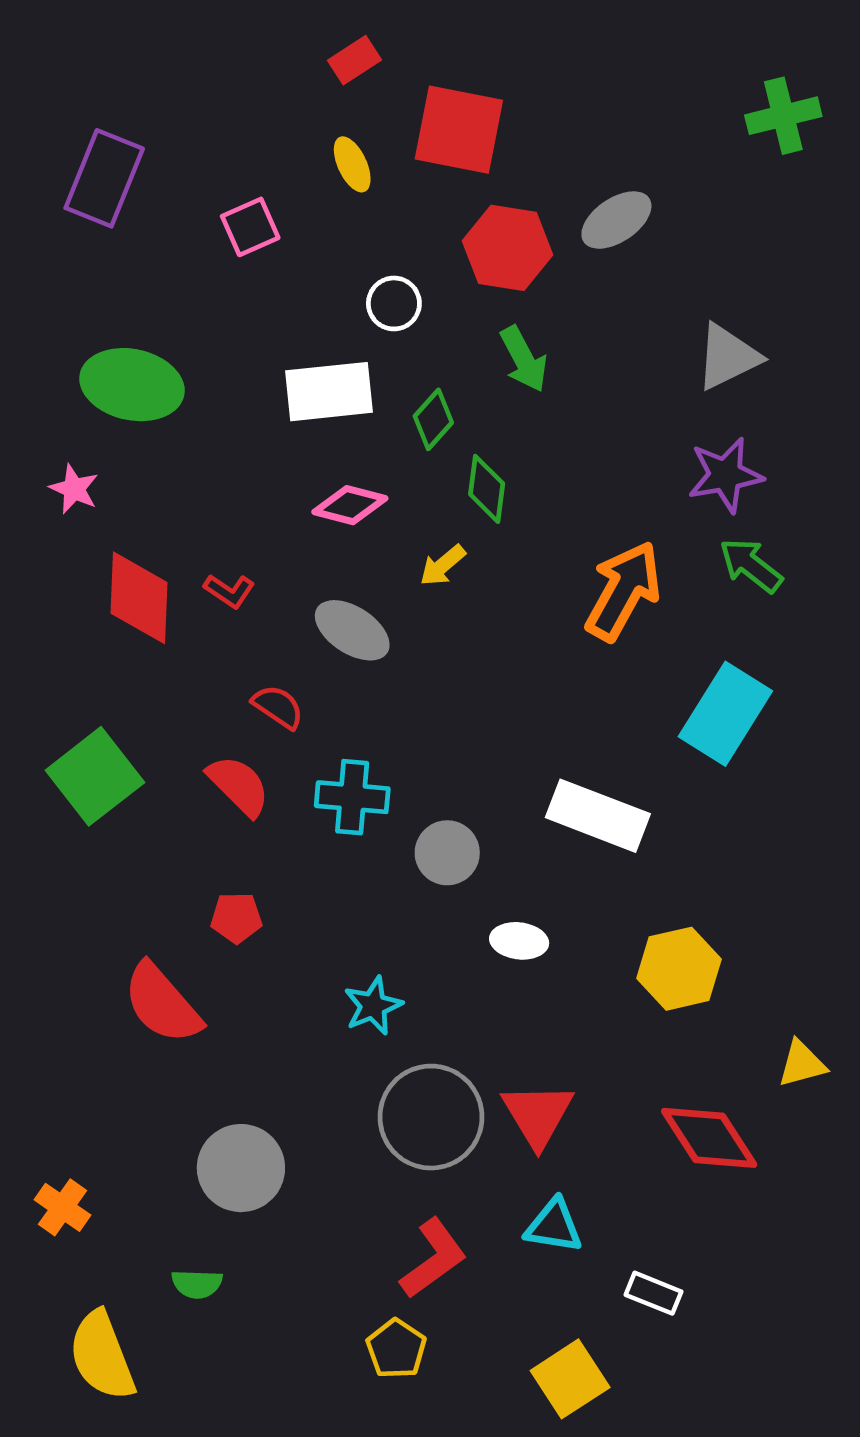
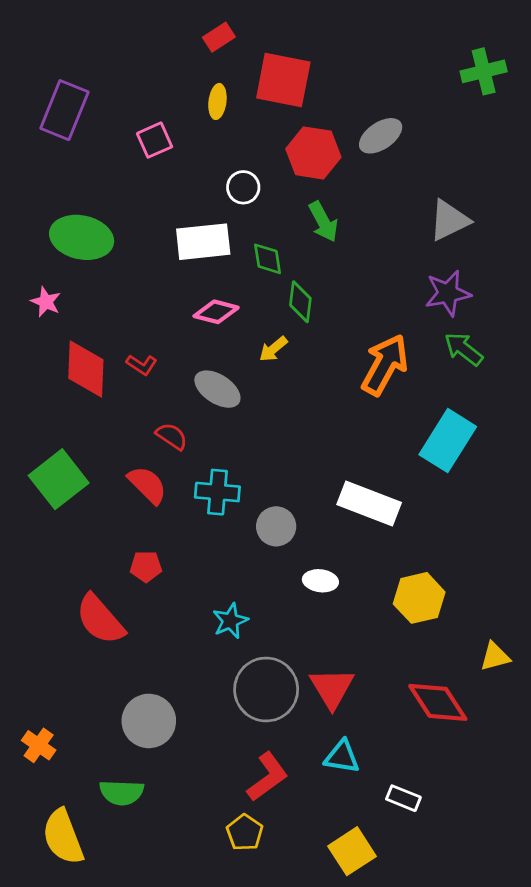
yellow ellipse: (352, 164) -> (217, 101), turned 32
green diamond: (433, 419) -> (268, 259), turned -51
green semicircle: (197, 1284) -> (122, 793), size x1.4

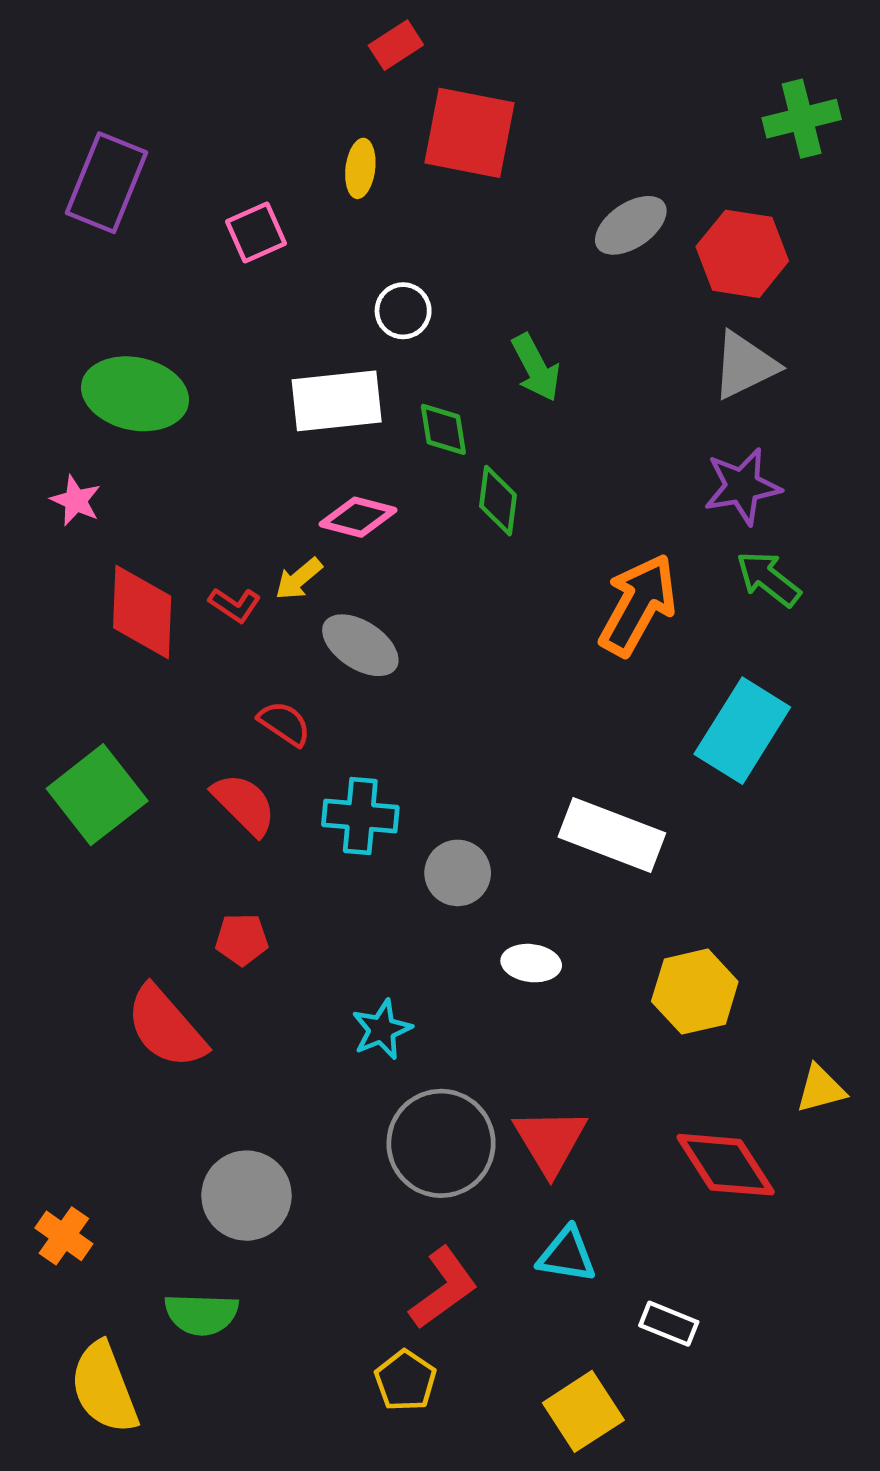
red rectangle: (219, 37) -> (396, 45), moved
red hexagon: (313, 153) -> (742, 254), moved
yellow arrow: (273, 349) -> (299, 579), moved

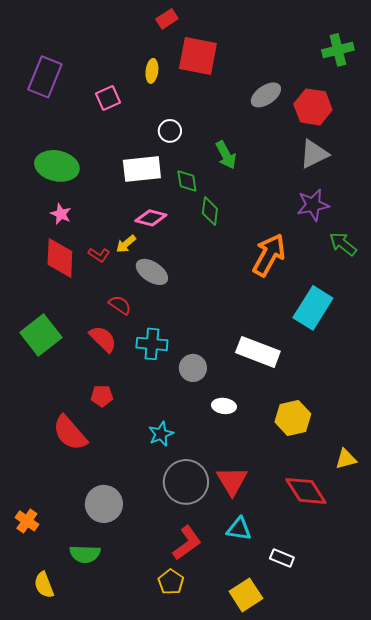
pink star: (76, 501) -> (61, 214), moved
green arrow: (768, 579) -> (343, 244), moved
yellow semicircle: (104, 1388) -> (44, 585), size x0.7

